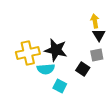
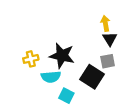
yellow cross: (28, 53) -> (31, 59), size x0.6
black square: (83, 69) -> (92, 77), size x1.5

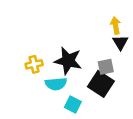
gray square: (108, 61) -> (106, 67), moved

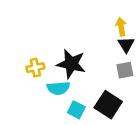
gray square: (106, 67) -> (125, 70), moved
black square: (101, 84) -> (108, 105), moved

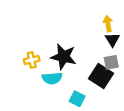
black square: (108, 105) -> (101, 76), moved
cyan square: (76, 110) -> (77, 99), moved

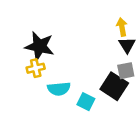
black star: (64, 57) -> (40, 46), moved
cyan square: (77, 99) -> (86, 102), moved

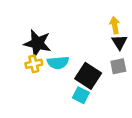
black square: (114, 86) -> (88, 76), moved
cyan semicircle: (59, 89) -> (58, 63), moved

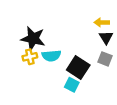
yellow arrow: (115, 25) -> (102, 22), turned -80
gray square: (118, 66) -> (105, 59), turned 32

